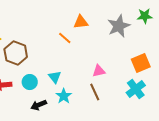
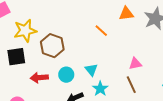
orange triangle: (81, 22) -> (126, 14), moved

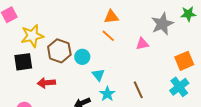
orange triangle: (126, 14) -> (111, 17), moved
pink triangle: (135, 64) -> (142, 44), moved
cyan circle: (66, 75) -> (82, 57), moved

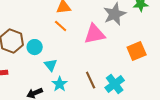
pink triangle: (142, 44) -> (95, 34), size x1.6
cyan cross: (179, 87) -> (115, 84), moved

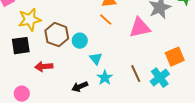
orange square: (137, 51) -> (175, 57), moved

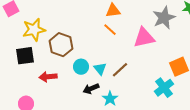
cyan circle: (80, 41) -> (81, 67), moved
brown line: (136, 74) -> (120, 70), moved, turned 72
cyan star: (105, 78) -> (110, 99), moved
black arrow: (80, 87) -> (91, 89), moved

